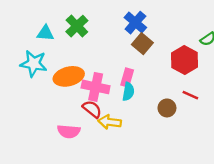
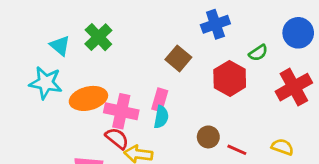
blue cross: (135, 23) -> (215, 24), moved, turned 30
cyan triangle: (45, 33) -> (60, 46), turned 36
red line: (190, 95) -> (237, 150), moved

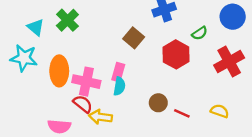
orange ellipse: (88, 98) -> (59, 71), turned -76

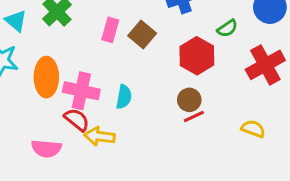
pink rectangle: (118, 72) -> (110, 30), moved
brown circle: (158, 103) -> (189, 100), moved
red line: (182, 113) -> (194, 117), moved, turned -49

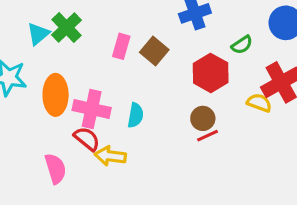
cyan triangle: (16, 21) -> (38, 34), moved, turned 40
yellow semicircle: (253, 129) -> (259, 103), moved
pink semicircle: (46, 149) -> (56, 169), turned -112

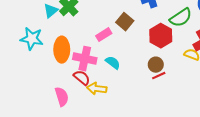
green semicircle: (242, 45) -> (181, 18), size x1.6
pink rectangle: (121, 46) -> (104, 35), moved, turned 42
cyan semicircle: (135, 115) -> (113, 63), turned -63

